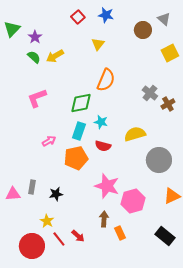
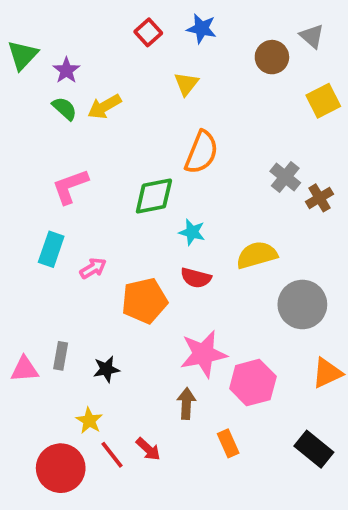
cyan rectangle: (79, 131) -> (51, 249), moved
pink star: (107, 186) -> (203, 354), turned -30
brown arrow: (104, 219) -> (186, 403), moved

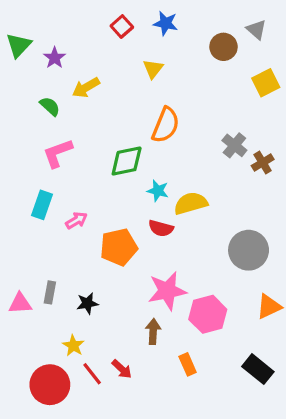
green semicircle: (64, 108) -> (50, 106), moved
yellow semicircle: (257, 255) -> (191, 203), moved

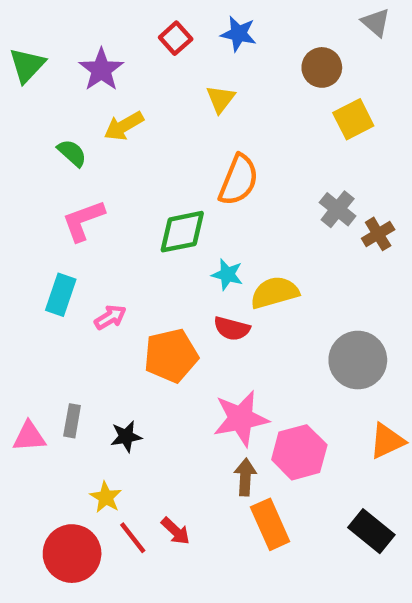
gray triangle: (256, 30) -> (376, 22), moved
purple star: (55, 58) -> (101, 70), moved, size x1.4
yellow square: (266, 83) -> (353, 119), moved
brown arrow: (153, 332) -> (245, 477), moved
orange rectangle: (188, 364) -> (270, 524), size x1.5

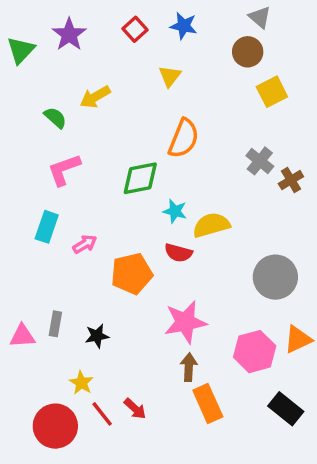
gray triangle: (376, 22) -> (260, 17), moved
purple star: (101, 70) -> (69, 34), moved
pink hexagon: (299, 452) -> (255, 352), moved

